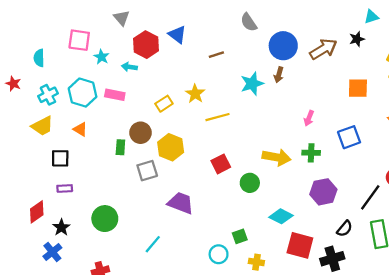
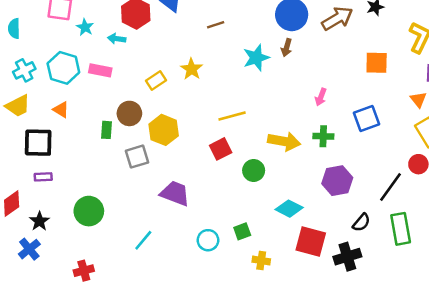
yellow line: (217, 117) -> (232, 116), moved
black square: (60, 158) -> (38, 143), size x1.4
cyan circle: (219, 254) -> (208, 240), moved

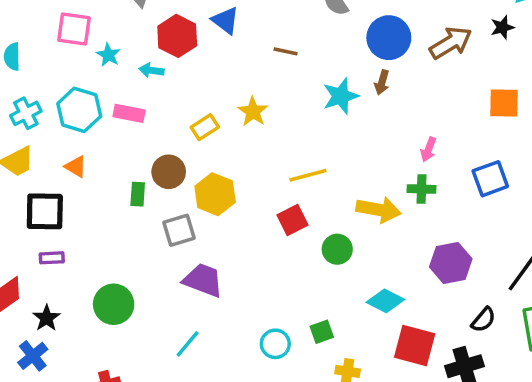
brown line: (216, 25) -> (286, 51), turned 30
green cross: (323, 136) -> (421, 189), moved
purple trapezoid: (175, 193) -> (203, 280), moved

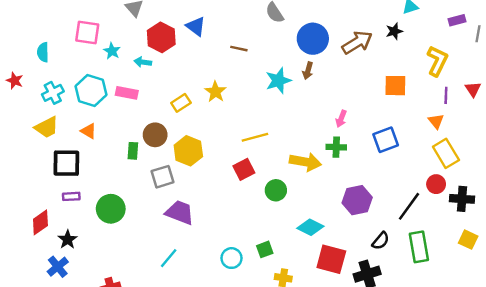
green circle: (114, 304) -> (111, 209), moved

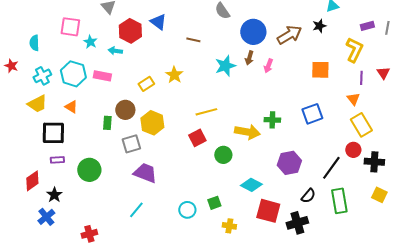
purple rectangle: (457, 20) -> (367, 26), moved
pink arrow: (341, 119) -> (268, 66), moved

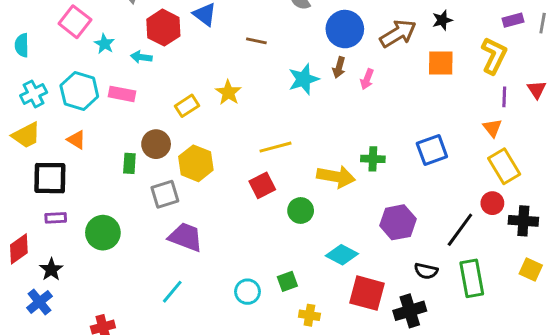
pink square: (70, 27) -> (75, 22), turned 30
orange square: (320, 70) -> (441, 63), moved
black semicircle: (308, 196) -> (426, 271), turned 63

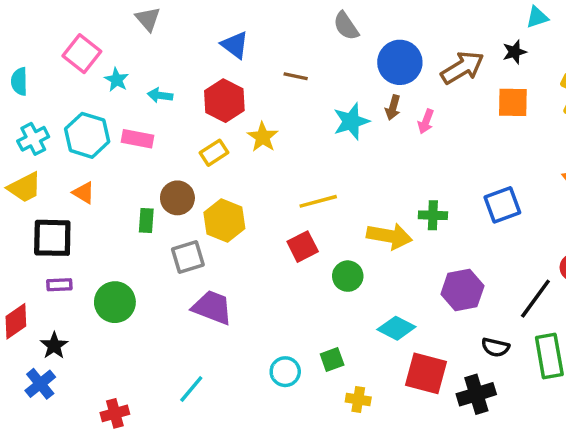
red hexagon: (163, 28) -> (224, 101), moved
cyan line: (172, 292) -> (191, 389), moved

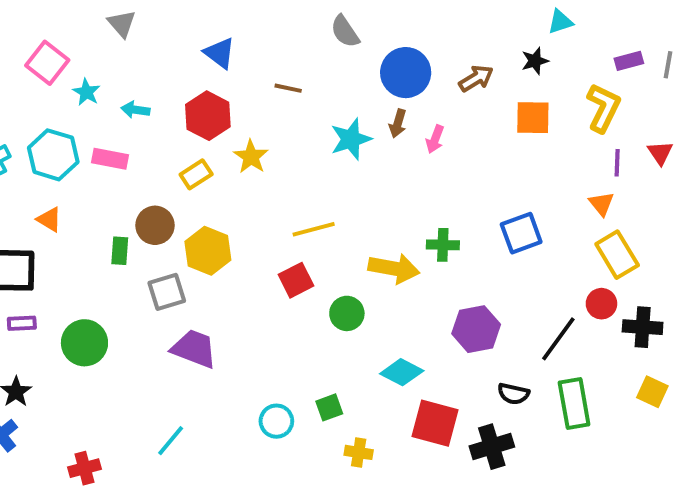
brown arrow: (462, 68) -> (476, 78), size x0.7

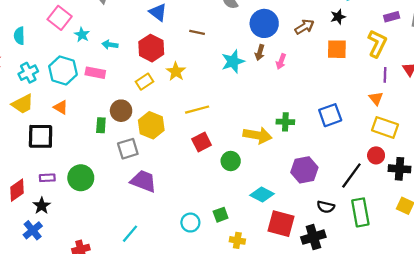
yellow line: (314, 229) -> (197, 110), moved
yellow rectangle: (617, 255) -> (385, 127), turned -40
purple rectangle: (22, 323) -> (47, 178), moved

